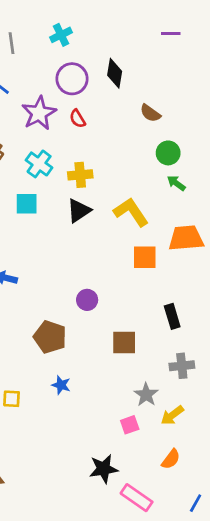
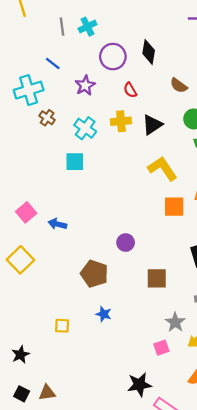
cyan cross: (61, 35) -> (87, 27), moved
purple star: (39, 113) -> (85, 85), size x0.7
red semicircle: (77, 119) -> (130, 90), moved
yellow cross: (80, 175) -> (121, 121), moved
black triangle: (79, 211) -> (152, 125), moved

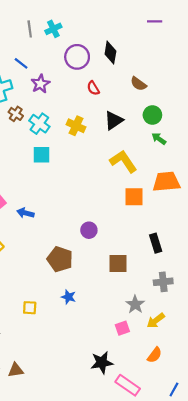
purple star: (85, 85) -> (40, 84), moved
yellow cross: (121, 121) -> (76, 126), moved, turned 30
cyan cross: (85, 128) -> (39, 124), moved

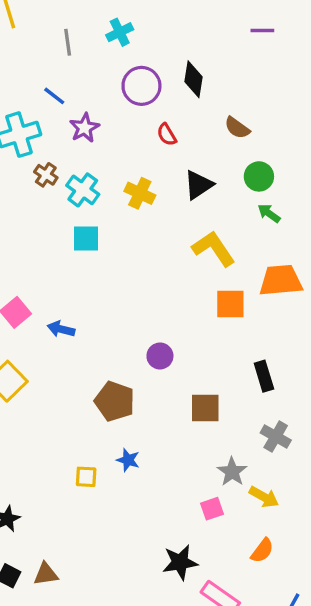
cyan cross: (53, 29) -> (120, 32), moved
gray cross: (163, 282) -> (276, 437), turned 36
yellow square: (30, 308) -> (86, 477), moved
yellow arrow: (156, 321) -> (264, 497), turned -114

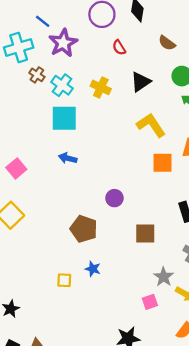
purple star: (84, 128) -> (63, 43), size x1.4
cyan square: (86, 239) -> (64, 118), size x1.4
blue arrow: (61, 329) -> (68, 158), moved

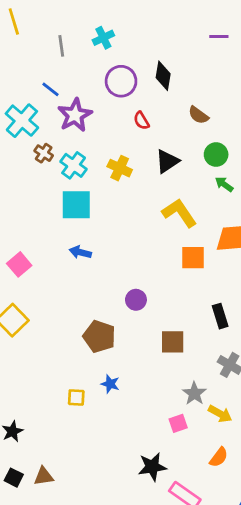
cyan cross: (19, 48) -> (22, 121), turned -32

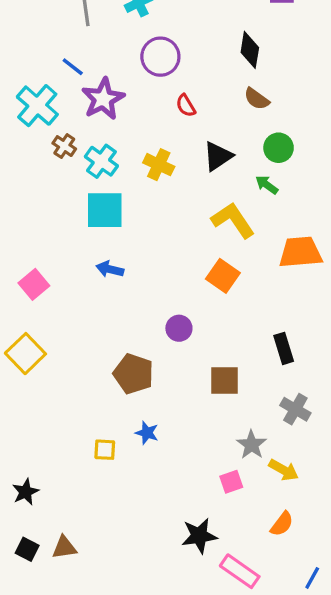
black diamond: (163, 76) -> (250, 50), moved
green arrow: (224, 184) -> (267, 185), moved
orange square: (193, 258) -> (223, 276), moved, turned 35

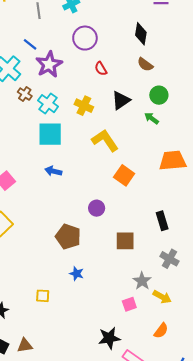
yellow L-shape: (233, 220) -> (105, 140), moved
yellow square: (105, 450) -> (43, 296), moved

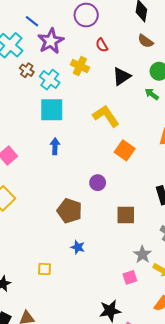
yellow cross: (84, 106) -> (80, 66), moved
blue arrow: (53, 171) -> (55, 146), turned 77

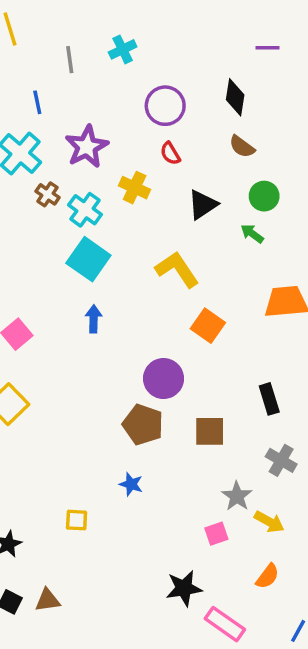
purple circle: (86, 15) -> (165, 106), moved
blue line: (32, 21) -> (37, 102), moved, turned 40
cyan square: (52, 110) -> (88, 259), turned 35
purple circle: (98, 183) -> (163, 379), size x1.5
brown pentagon: (69, 211) -> (143, 425), moved

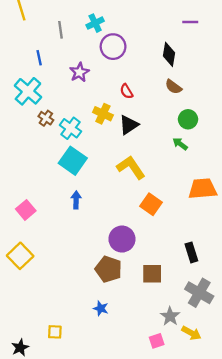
purple circle: (165, 106) -> (113, 47), moved
purple star: (87, 147) -> (79, 72), moved, size x0.7
black triangle: (203, 205) -> (129, 125), moved
gray cross: (281, 460) -> (199, 293), size x1.4
yellow square: (77, 520) -> (55, 332), moved

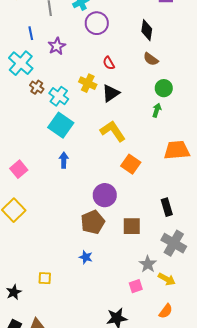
purple star: (79, 72) -> (57, 46), moved
green arrow: (180, 144) -> (157, 110), turned 72
brown pentagon: (109, 269) -> (93, 222), turned 30

